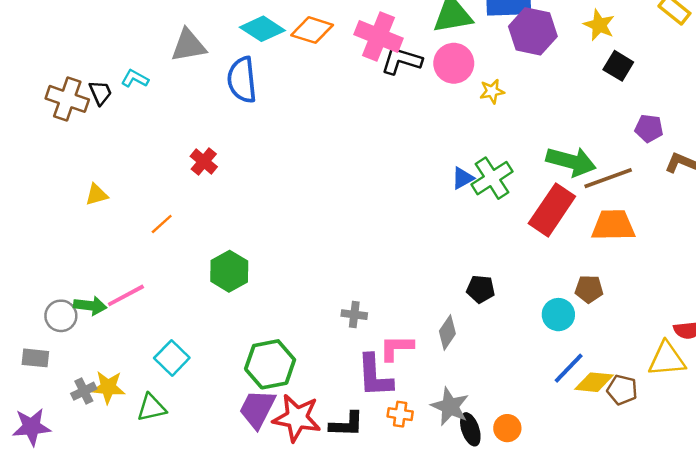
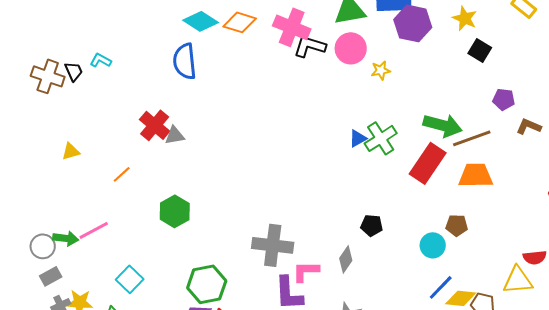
gray triangle: (188, 45) -> (175, 135), moved, size x0.7
red cross: (204, 161) -> (155, 125), size x1.4
gray cross: (354, 315) -> (273, 245), size x2.0
gray rectangle: (35, 358) -> (51, 276), moved, turned -35

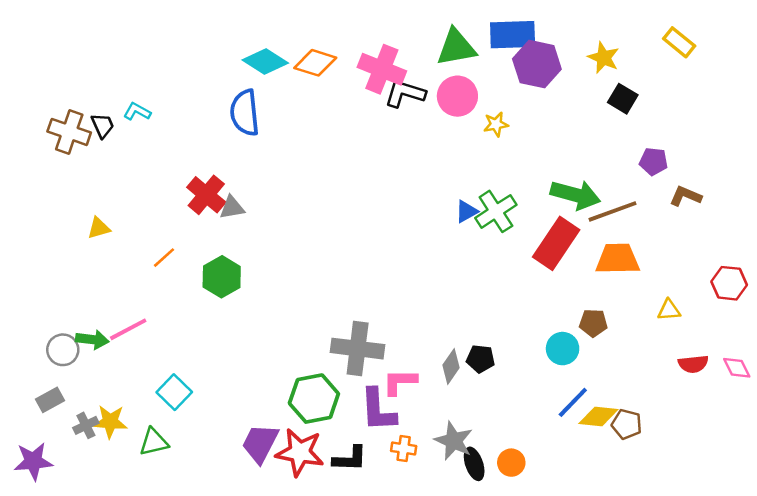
green hexagon: (175, 211) -> (222, 277), moved
black pentagon: (372, 225) -> (481, 359), moved
gray rectangle: (51, 276) -> (50, 400), moved
yellow triangle: (518, 280) -> (669, 310), moved, size x0.6
green hexagon: (207, 284) -> (314, 399), moved

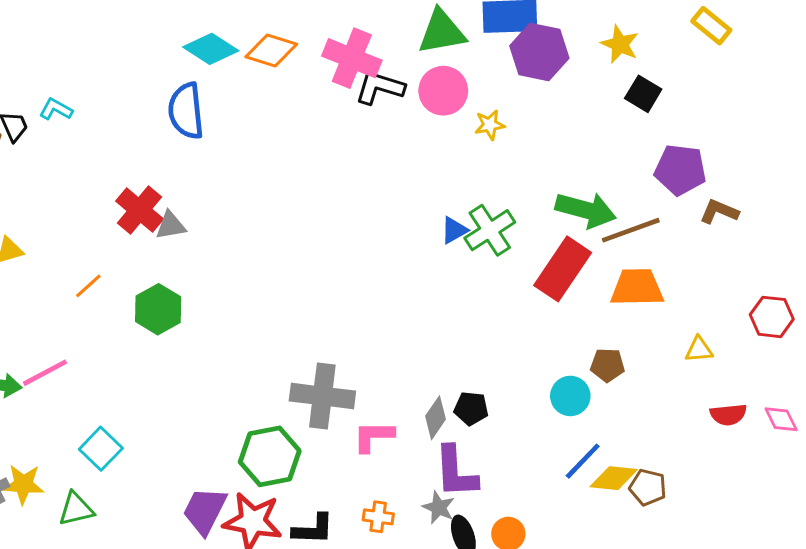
purple pentagon: (654, 161) -> (680, 170), size x1.5
purple L-shape: (378, 410) -> (456, 472), moved
gray star: (454, 441) -> (439, 508), size x0.7

